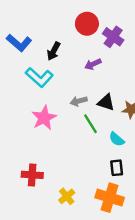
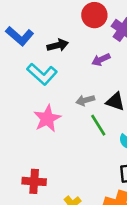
black arrow: (54, 51) -> (58, 45), turned -132

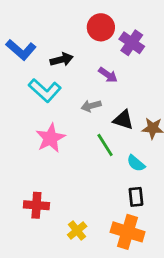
purple arrow: (101, 60) -> (108, 75), turned -120
gray arrow: (85, 100) -> (91, 106), moved

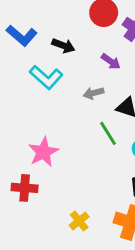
black arrow: (62, 60) -> (63, 46), turned 35
pink star: (50, 138) -> (43, 152), moved
red cross: (36, 205) -> (25, 188), moved

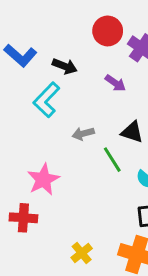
cyan L-shape: (46, 77) -> (46, 100), turned 92
gray arrow: (94, 93) -> (83, 134), moved

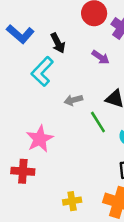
black arrow: (65, 66) -> (58, 43), turned 42
yellow cross: (82, 253) -> (72, 201), turned 30

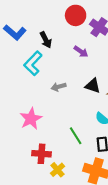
green line: (98, 122) -> (76, 136), moved
red cross: (23, 171) -> (42, 154), moved
yellow cross: (72, 201) -> (57, 170), turned -32

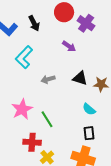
black arrow: (46, 40) -> (34, 23), moved
green line: (76, 136) -> (47, 119), moved

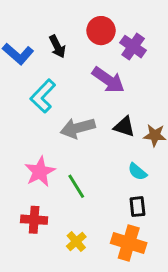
purple arrow: (69, 46) -> (108, 80), size x1.6
gray arrow: (48, 79) -> (78, 128), size x1.6
red cross: (32, 142) -> (34, 220), moved

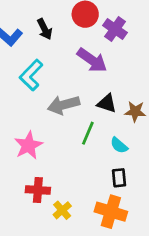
green line: (76, 186) -> (88, 133), moved, turned 55
red cross: (34, 220) -> (38, 190), moved

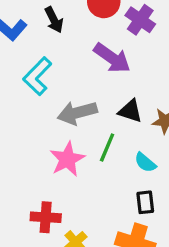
pink star: (28, 145) -> (67, 159), moved

